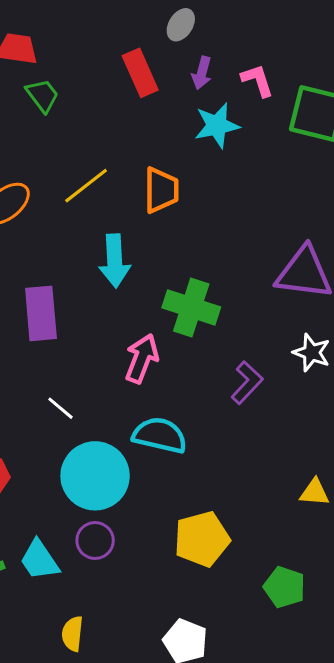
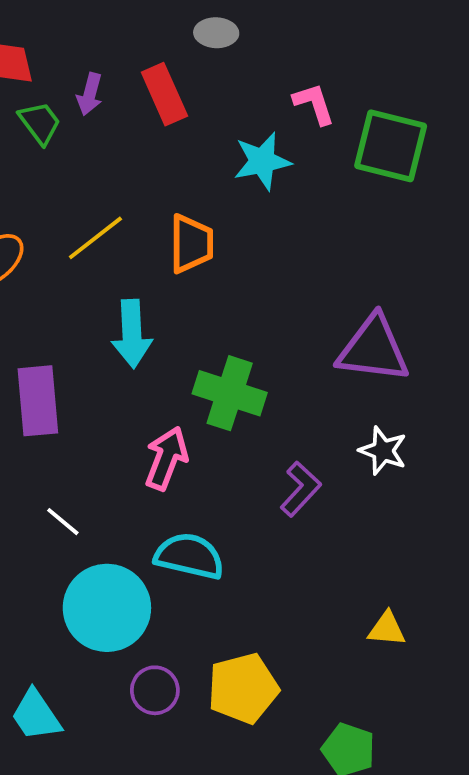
gray ellipse: (181, 25) -> (216, 33), turned 60
purple arrow: (202, 73) -> (90, 94), moved
purple circle: (95, 541) -> (155, 690), moved

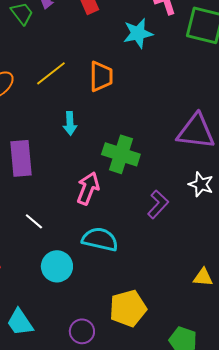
cyan arrow: (132, 334) -> (70, 123), size x0.7
cyan circle: (107, 608) -> (57, 266), size x0.7
purple circle: (155, 690) -> (82, 331), moved

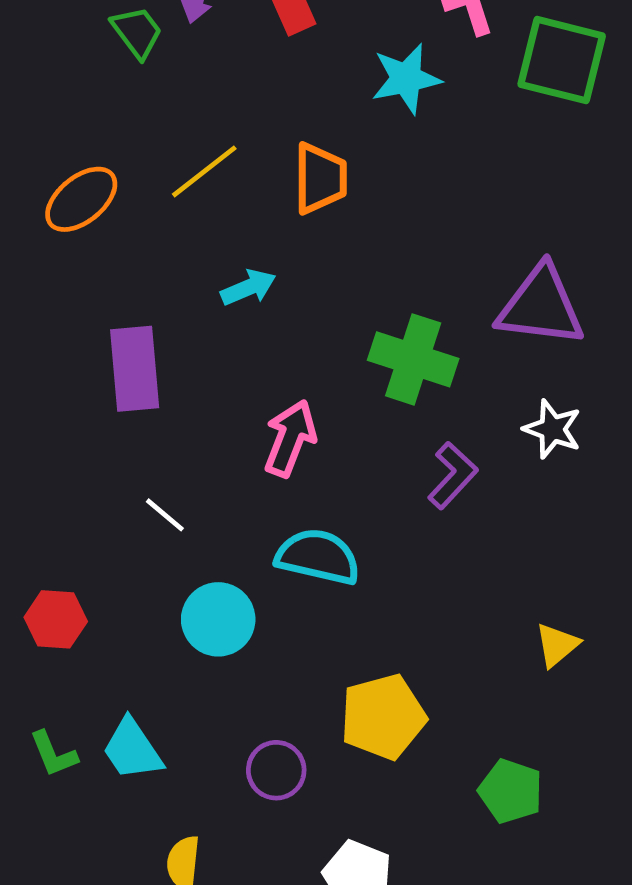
cyan arrow: (70, 123) -> (248, 287), turned -110
green cross: (121, 154) -> (413, 359), moved
yellow triangle: (203, 277) -> (557, 645), turned -45

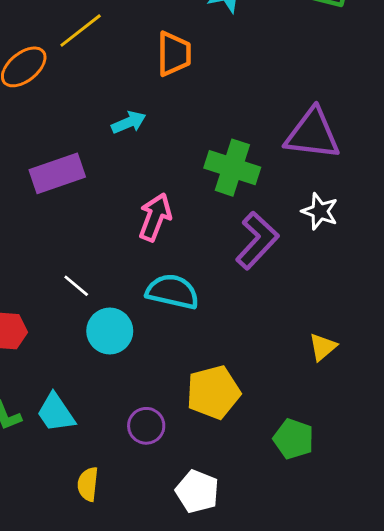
yellow line: (204, 171) -> (81, 30), moved
purple rectangle: (135, 369) -> (57, 173), turned 76
purple L-shape: (453, 475) -> (257, 241), size x1.4
white line: (165, 515) -> (76, 286), moved

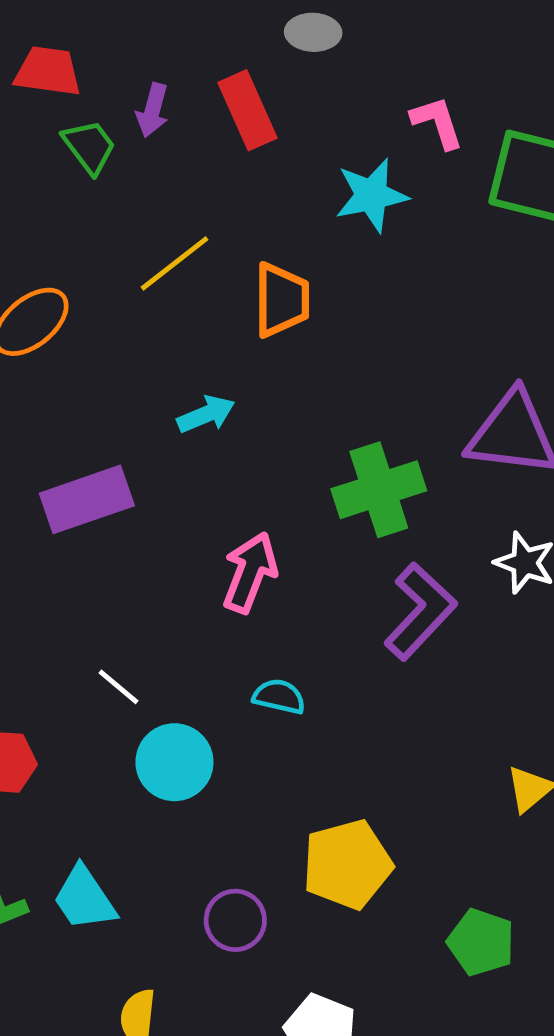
yellow line: (81, 30) -> (174, 263), moved
green cross: (232, 168) -> (379, 490), turned -36
cyan semicircle: (172, 292) -> (279, 697), size x0.6

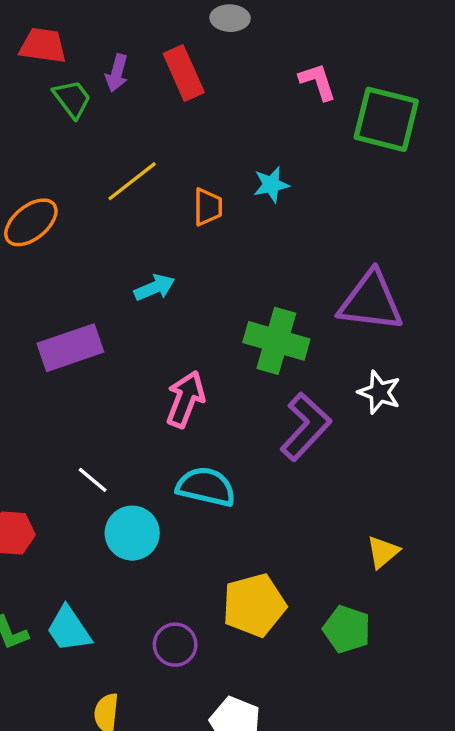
cyan star: (372, 195) -> (271, 185), moved, size x0.7
orange trapezoid: (282, 300) -> (208, 207), size x0.7
green cross: (379, 490) -> (276, 341), turned 34
cyan semicircle: (279, 697) -> (206, 487), size x1.6
green pentagon: (481, 942) -> (347, 629), moved

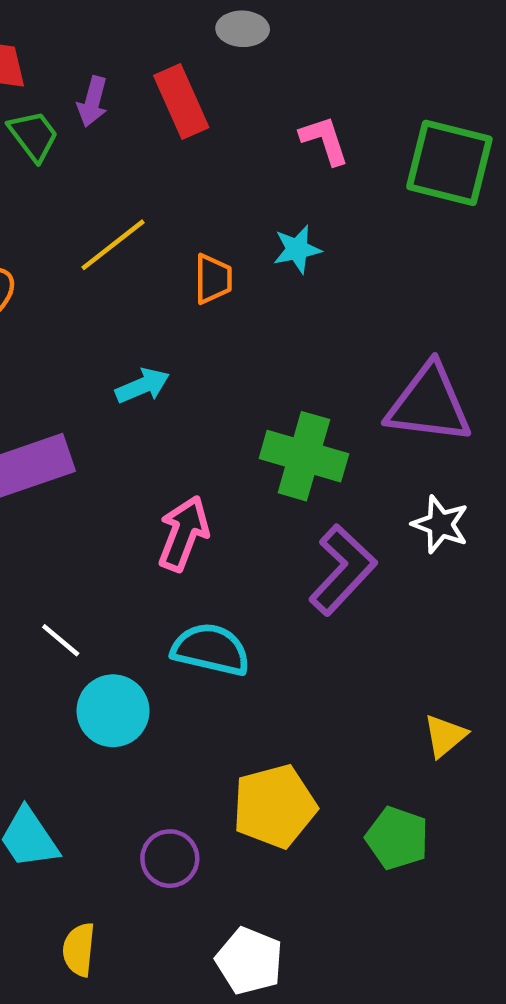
pink L-shape: (318, 82) -> (324, 140), moved

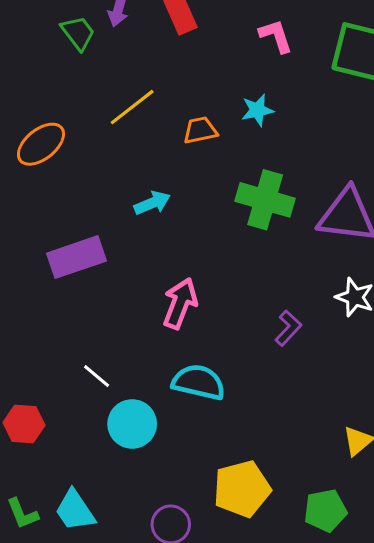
orange trapezoid: (213, 279) -> (200, 130), turned -102
green cross: (304, 456) -> (265, 200), moved
purple L-shape: (343, 570) -> (288, 328), size x0.6
green pentagon: (397, 838) -> (325, 511), turned -30

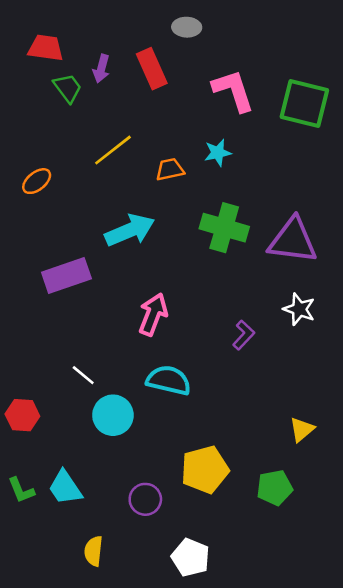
pink L-shape: (276, 36) -> (233, 91), size x1.5
orange ellipse: (41, 144) -> (37, 181), size x0.7
cyan arrow: (152, 203) -> (130, 230), size x1.6

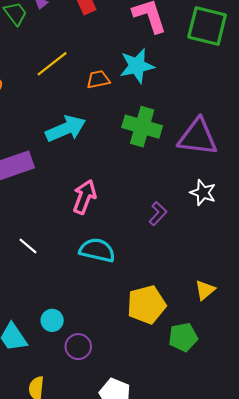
cyan star: (218, 153) -> (137, 66), size x1.6
cyan circle: (113, 415) -> (52, 320), moved, size x0.7
yellow pentagon: (205, 470) -> (146, 305), moved

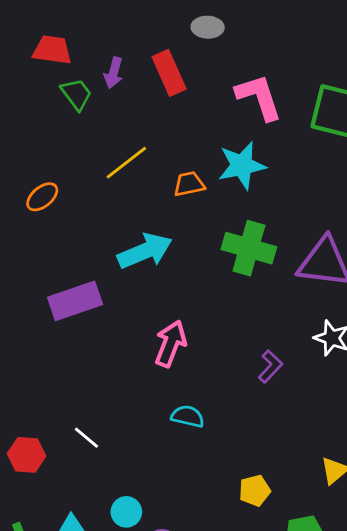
white line: (28, 246) -> (86, 438), moved
cyan semicircle: (97, 250) -> (188, 416), size x0.7
yellow pentagon: (146, 305) -> (255, 490), size x0.6

